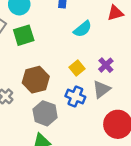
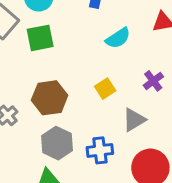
purple cross: (106, 65) -> (153, 81), moved
blue cross: (75, 97) -> (100, 150), moved, turned -36

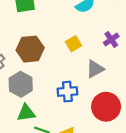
gray hexagon: (57, 143) -> (21, 84), moved

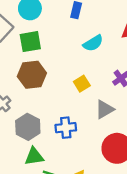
brown hexagon: (30, 49) -> (32, 75), moved
blue cross: (67, 92) -> (66, 128), moved

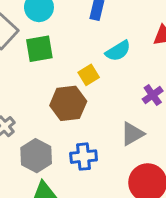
brown hexagon: (32, 75) -> (68, 103), moved
yellow square: (82, 84) -> (89, 75), moved

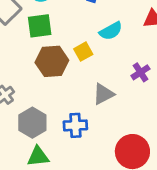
brown hexagon: (68, 103) -> (52, 61), moved
gray triangle: (132, 134) -> (103, 94), moved

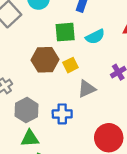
green square: (40, 26) -> (65, 32), moved
yellow square: (83, 52) -> (70, 65), moved

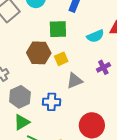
cyan semicircle: (95, 37) -> (95, 36), moved
green triangle: (30, 138) -> (22, 122), turned -30

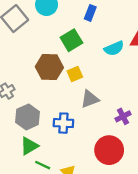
green square: (58, 29) -> (71, 40), turned -30
purple cross: (103, 67) -> (123, 116), moved

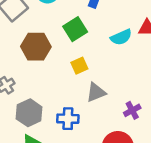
brown hexagon: (49, 67) -> (36, 47), moved

